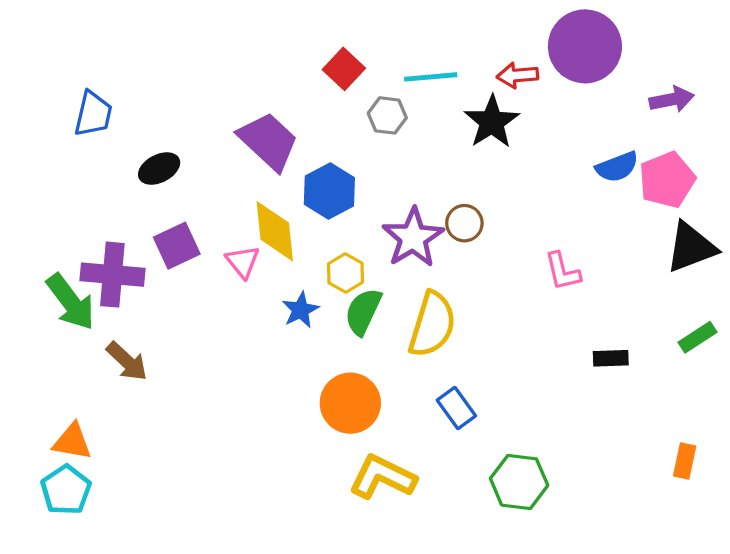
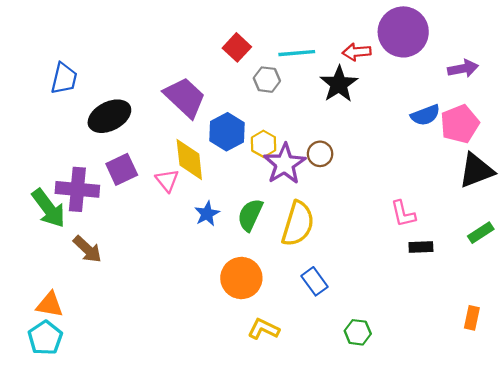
black ellipse: (159, 169) -> (109, 116), size x1.5
pink L-shape: (562, 271) -> (403, 214), moved
yellow hexagon: (345, 273) -> (264, 144), moved
yellow L-shape: (382, 477) -> (264, 329), size x0.7
green hexagon: (519, 482) -> (358, 332), size x0.7

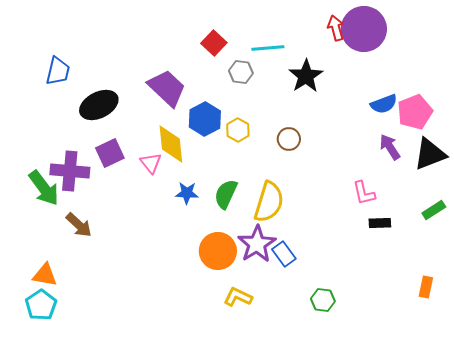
red arrow: (357, 52) -> (336, 28), moved, turned 80
purple arrow: (463, 69) -> (390, 147), moved, turned -112
purple star: (285, 164) -> (257, 244), moved
blue star: (207, 214) -> (187, 193), turned 30

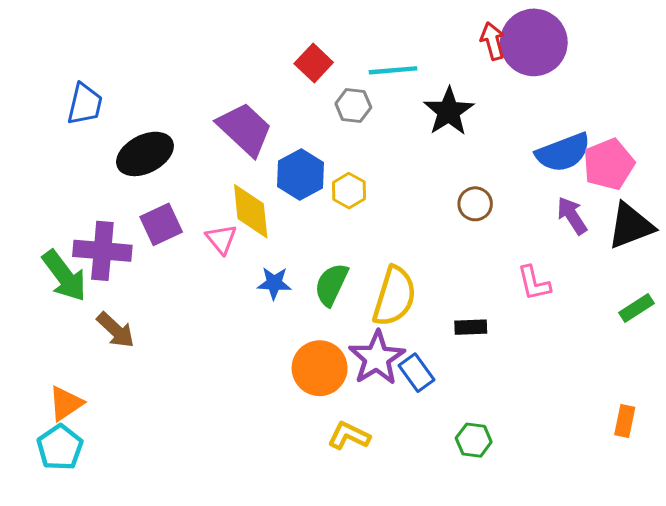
blue semicircle: (384, 104) -> (563, 152), size x1.4
brown circle: (289, 139) -> (475, 204), moved
black rectangle: (380, 223) -> (471, 327), moved
orange triangle: (45, 275) -> (66, 403), turned -44

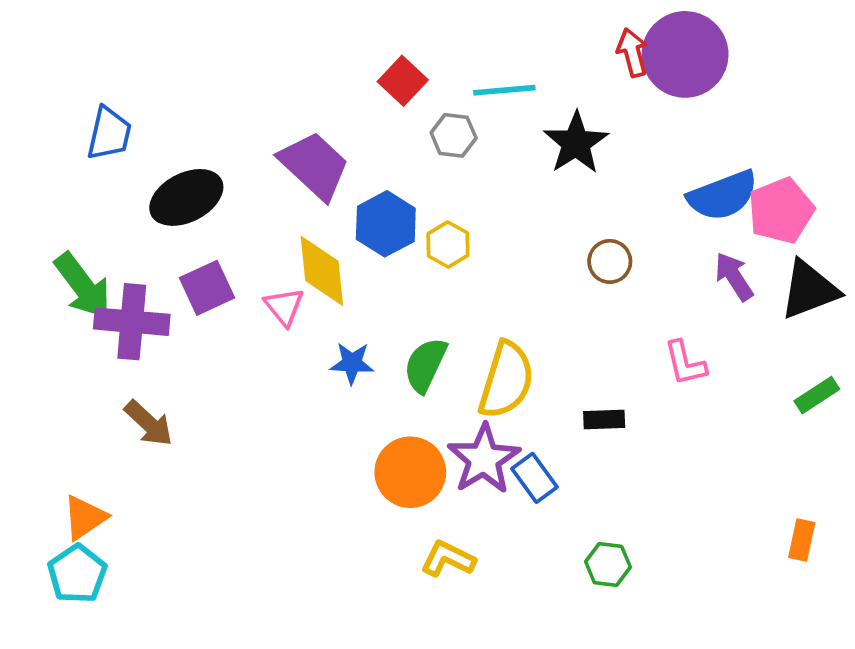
green arrow: (64, 276) -> (83, 286), moved

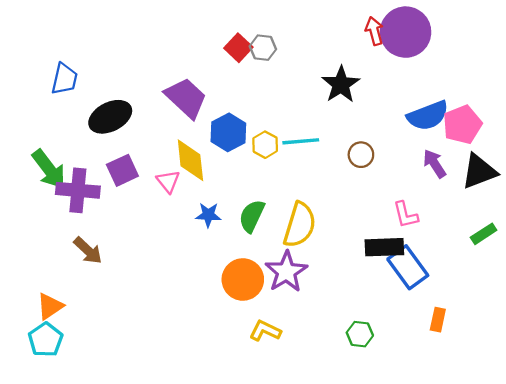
cyan line: (504, 90) -> (301, 141), moved
gray hexagon: (454, 135) -> (263, 48), moved
black rectangle: (604, 420) -> (384, 247), moved, size x1.6
blue rectangle: (535, 478) -> (408, 267), moved, size x1.5
orange rectangle: (802, 540) -> (438, 320), moved

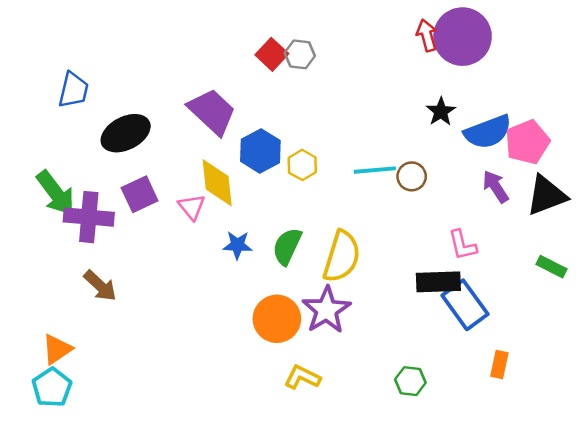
black star: (341, 84) -> (441, 112), moved, size x0.7
cyan line: (301, 141) -> (375, 170), moved
green rectangle: (484, 234) -> (551, 267), turned 60

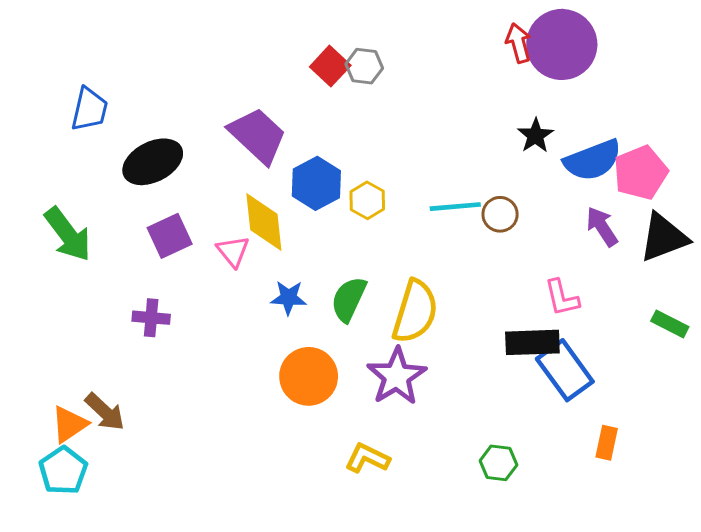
purple cross: (89, 217) -> (151, 318), moved, size x0.6
brown arrow: (100, 286) -> (105, 412), moved
orange circle: (277, 319) -> (309, 376), moved

